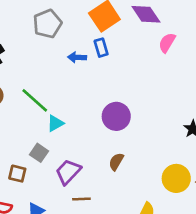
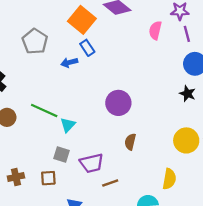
pink semicircle: (167, 43) -> (155, 30), moved
purple trapezoid: (68, 172) -> (92, 163), turned -130

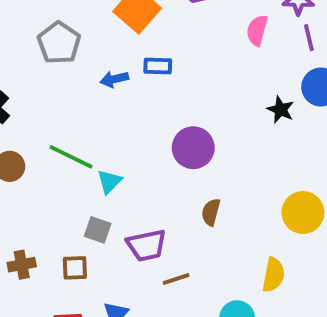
blue rectangle: (87, 48) -> (158, 66), moved, turned -56
black star: (188, 94) -> (281, 110), moved

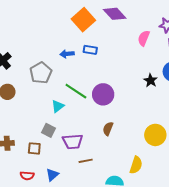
gray pentagon: (59, 43) -> (41, 73), moved
green line: (71, 157) -> (76, 91), moved

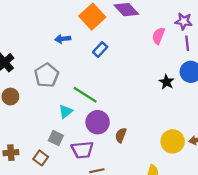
blue rectangle: (90, 50) -> (100, 50), turned -56
blue arrow: (67, 54) -> (63, 39), moved
purple circle: (103, 94) -> (98, 122), moved
brown square: (34, 148) -> (41, 158), turned 32

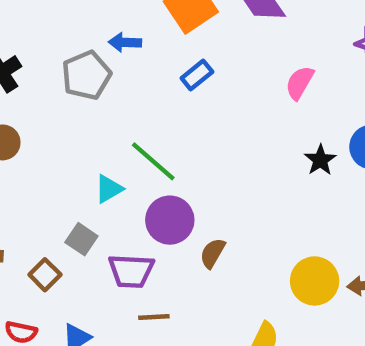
pink semicircle: (158, 36) -> (300, 83), moved
gray pentagon: (47, 75) -> (86, 75), moved

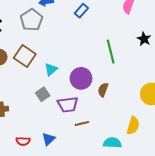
green line: (153, 161) -> (111, 52), moved, turned 45
gray square: (81, 239) -> (43, 94), turned 32
brown square: (45, 275) -> (25, 56), moved, size x1.5

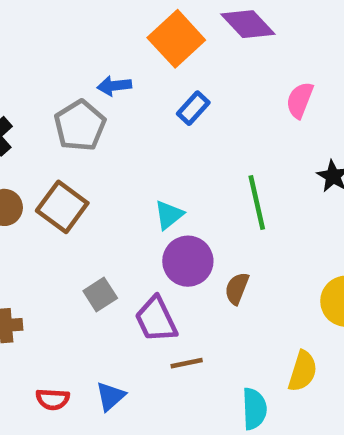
cyan triangle: (51, 69) -> (169, 215), moved
purple trapezoid: (68, 105) -> (156, 319), turned 70
cyan semicircle: (112, 143) -> (254, 409), turned 84

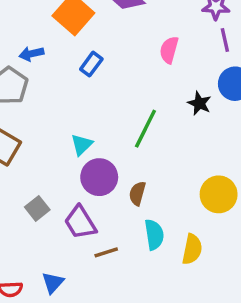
green line: (257, 202) -> (145, 129), turned 45
cyan semicircle: (254, 409) -> (154, 235), moved

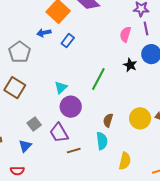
pink semicircle: (169, 50) -> (125, 34), moved
blue arrow: (31, 54) -> (44, 33), moved
brown semicircle: (137, 193) -> (108, 120), moved
yellow semicircle: (192, 249) -> (125, 161), moved
blue triangle: (53, 283) -> (25, 146), moved

